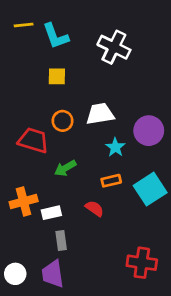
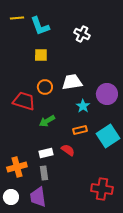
white cross: (114, 47) -> (82, 34), size x0.7
orange cross: (24, 202) -> (17, 167), moved
white rectangle: (51, 213) -> (46, 153), moved

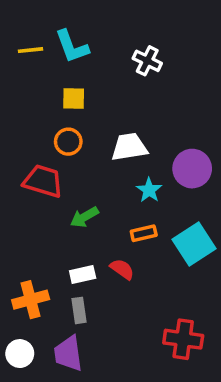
yellow line: (17, 18) -> (31, 50), moved
orange circle: (45, 87) -> (68, 142), moved

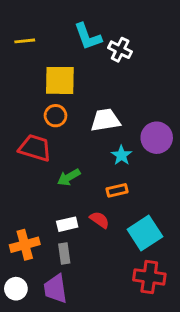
cyan L-shape: (72, 46) -> (88, 36), moved
yellow square: (74, 99) -> (60, 80), size x1.6
cyan square: (194, 244) -> (145, 233), moved

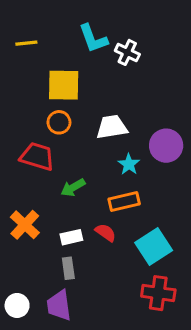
orange rectangle: (117, 190) -> (124, 201), size x1.4
orange cross: (25, 245) -> (25, 225), moved, turned -32

